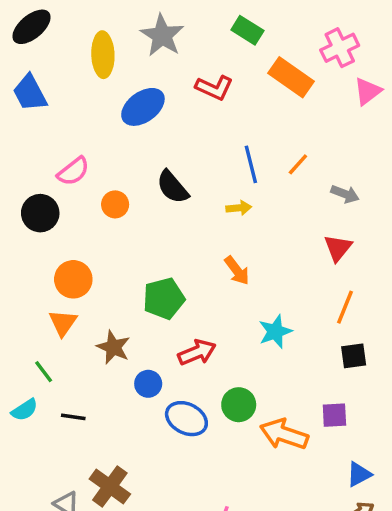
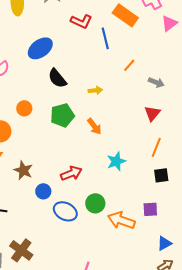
blue ellipse: (143, 107) -> (40, 48), moved
blue line: (251, 164) -> (105, 38), moved
orange circle: (115, 204) -> (24, 108), moved
green pentagon: (164, 298) -> (62, 115), moved

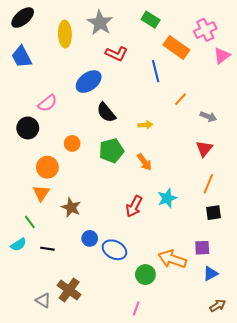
red L-shape: (81, 21) -> (117, 54), moved
red arrow: (71, 173) -> (134, 206), moved, turned 140
blue circle: (43, 191) -> (90, 238), moved
green circle: (95, 203) -> (145, 275), moved
blue triangle: (164, 243) -> (210, 274), moved

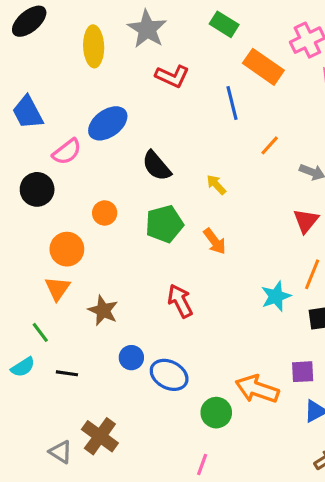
blue trapezoid: (22, 57) -> (28, 112), moved
blue ellipse: (89, 82) -> (108, 123), moved
yellow arrow: (145, 125) -> (216, 185), turned -128
cyan star: (167, 198) -> (276, 296), moved
red arrow: (134, 206) -> (180, 301), moved, turned 125

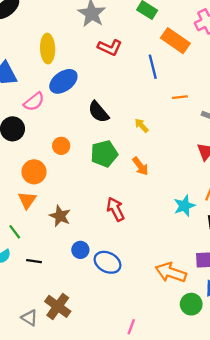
yellow ellipse: (94, 46) -> (48, 49), moved
orange line: (270, 145) -> (180, 97), turned 42
green circle: (216, 413) -> (191, 304), moved

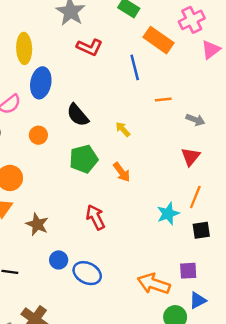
blue ellipse: (63, 81) -> (41, 83), turned -44
orange circle: (61, 146) -> (38, 135), moved

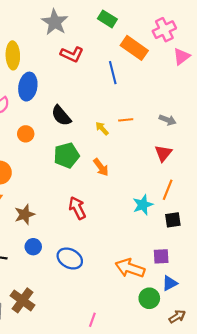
orange line: (163, 100) -> (126, 120), moved
brown star: (37, 224) -> (25, 214), turned 30
blue circle: (59, 260) -> (33, 247), moved

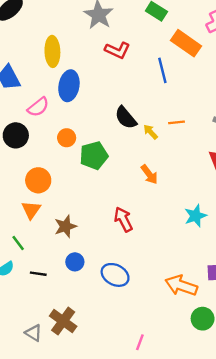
black semicircle: (61, 116) -> (126, 118), moved
green pentagon: (67, 155) -> (94, 156), moved

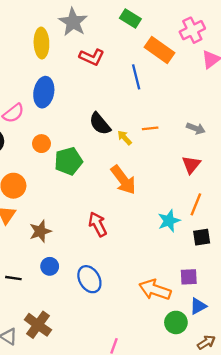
yellow ellipse: (52, 51) -> (41, 43), moved
orange arrow: (149, 174) -> (123, 180), size x1.5
blue ellipse: (115, 275) -> (89, 279), turned 32

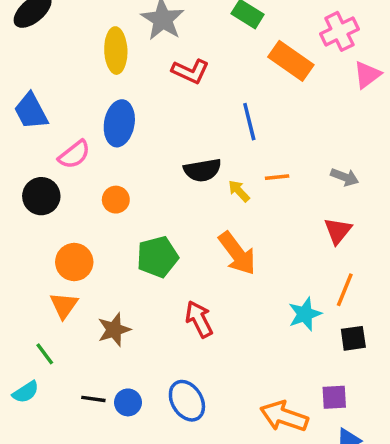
blue line: (136, 77) -> (249, 122), moved
black semicircle: (100, 124) -> (203, 170), turned -60
green pentagon: (68, 161) -> (157, 257), moved
blue circle: (50, 266) -> (128, 402), moved
black line: (13, 278) -> (93, 399), moved

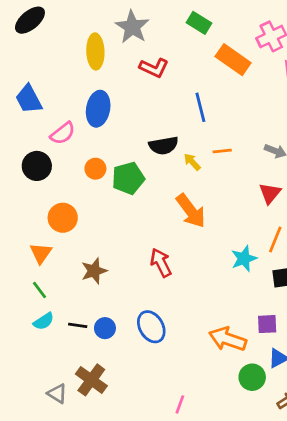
green pentagon: (157, 257) -> (128, 178), moved
orange triangle: (64, 305) -> (41, 253), moved
cyan semicircle: (26, 392) -> (44, 321), moved

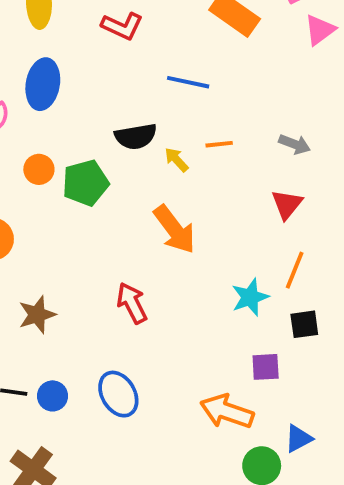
blue line: (200, 107) -> (188, 82), turned -64
purple square: (267, 324) -> (266, 367), moved

